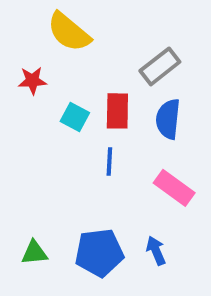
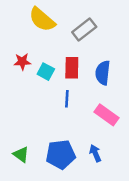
gray rectangle: (160, 66) -> (84, 29), moved
red star: (32, 81) -> (22, 62), moved
green triangle: (34, 253) -> (21, 154), turned 42

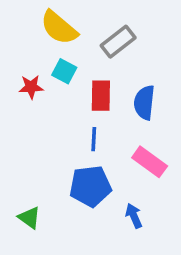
cyan square: (46, 72) -> (64, 71), moved
blue pentagon: (61, 154) -> (90, 186), moved

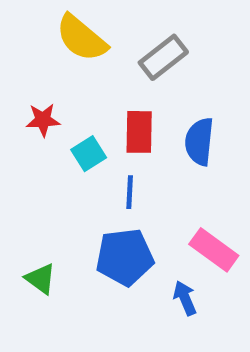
cyan square: (64, 71) -> (89, 154), moved, turned 30
pink rectangle: (150, 162) -> (214, 250), moved
green triangle: (29, 218) -> (41, 279), moved

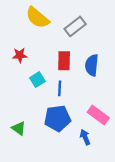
cyan square: (89, 154) -> (37, 80), moved

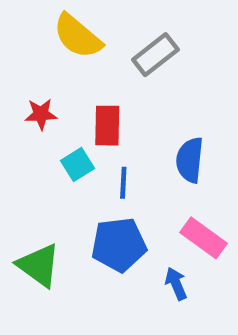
red rectangle: (64, 61) -> (107, 126), moved
blue semicircle: (92, 65) -> (190, 160), moved
green triangle: (19, 128) -> (39, 265), size x1.5

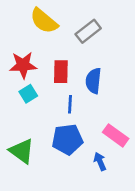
red star: (41, 114) -> (23, 65), size x1.5
blue semicircle: (190, 160) -> (93, 81), moved
cyan square: (78, 164) -> (28, 94), moved

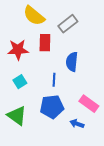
red rectangle: (61, 72) -> (45, 43), moved
cyan square: (28, 94) -> (20, 82), moved
blue arrow: (100, 162) -> (77, 124), turned -48

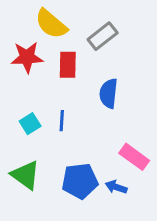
red star: (18, 50) -> (27, 57), moved
blue line: (54, 80) -> (62, 121), moved
blue pentagon: (52, 107) -> (80, 181), moved

